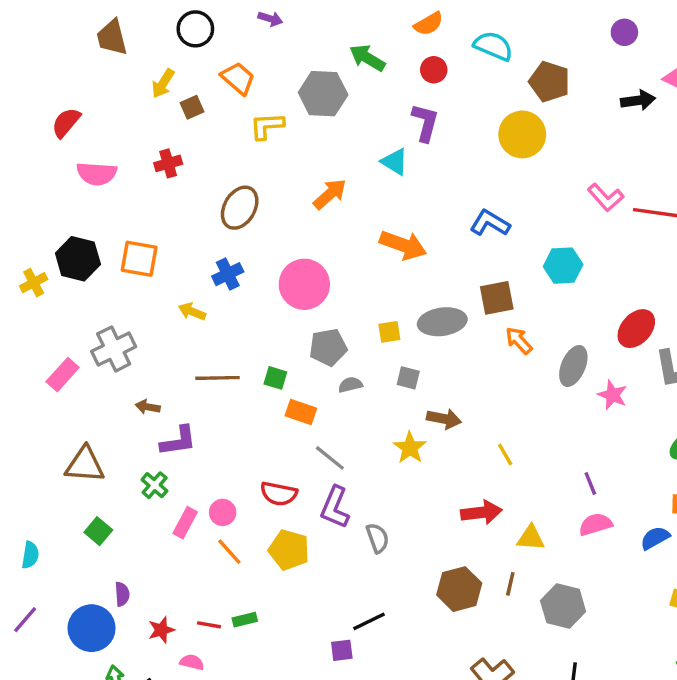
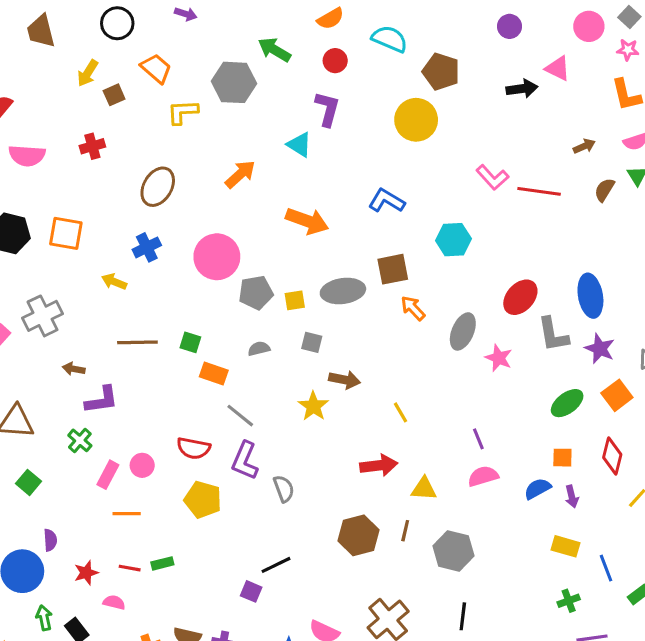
gray pentagon: (328, 347) -> (256, 293), moved
orange line: (229, 552) -> (127, 514), moved, turned -48
purple square: (342, 650) -> (251, 591), turned 30

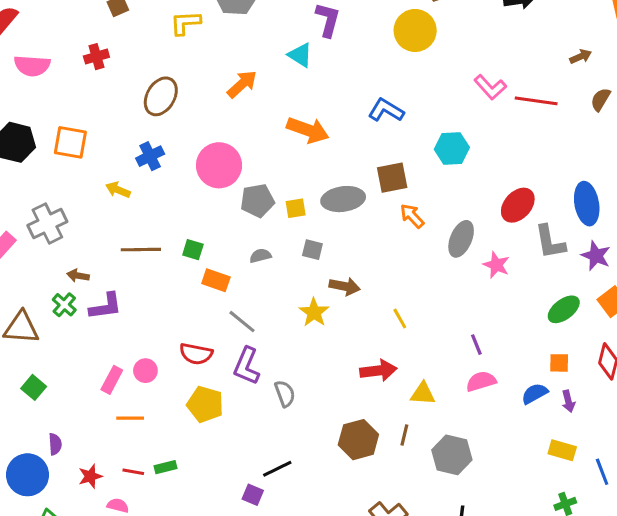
green cross: (80, 440) -> (64, 305), moved

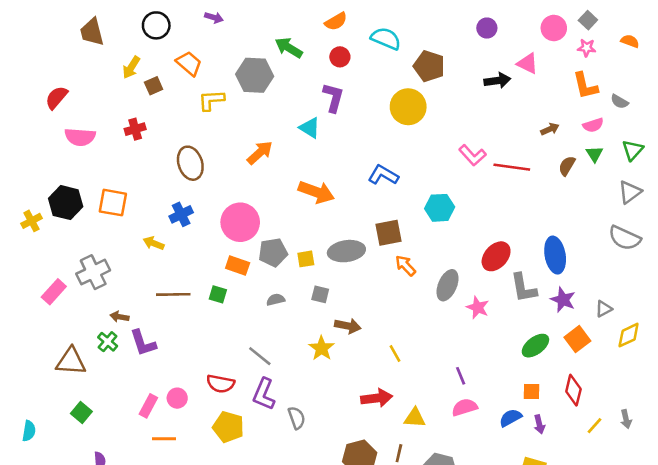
brown ellipse: (161, 96) -> (190, 163), turned -48
orange rectangle: (216, 280) -> (238, 266), moved
purple L-shape: (106, 306) -> (143, 343), turned 80

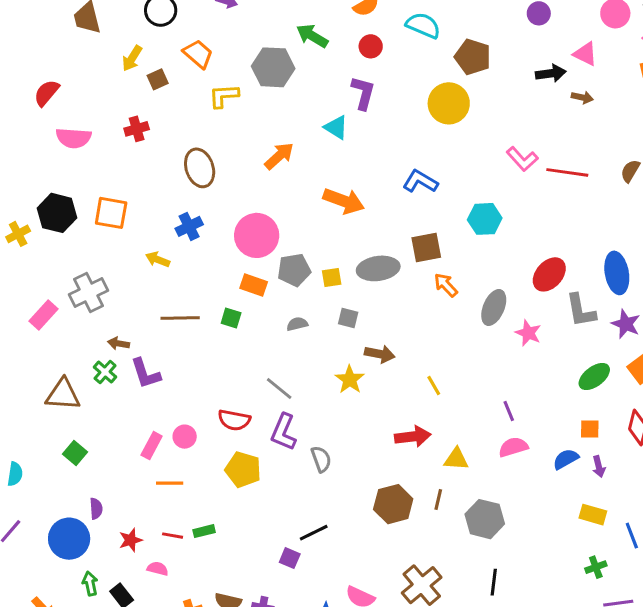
brown arrow: (550, 129) -> (582, 97), moved, turned 36

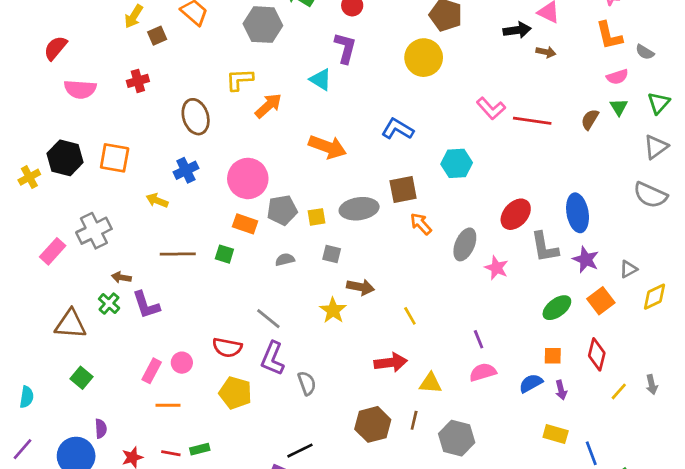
yellow L-shape: (224, 96) -> (240, 80), moved

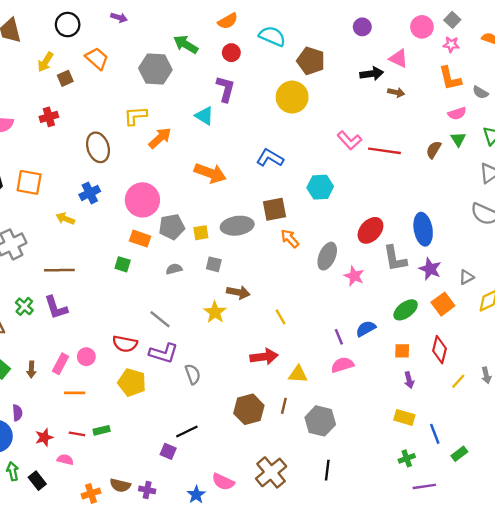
brown line: (178, 254) -> (59, 270), moved
brown arrow: (121, 277) -> (31, 370), moved, turned -98
purple L-shape: (273, 358) -> (163, 353), turned -96
blue semicircle: (531, 383) -> (366, 329), moved

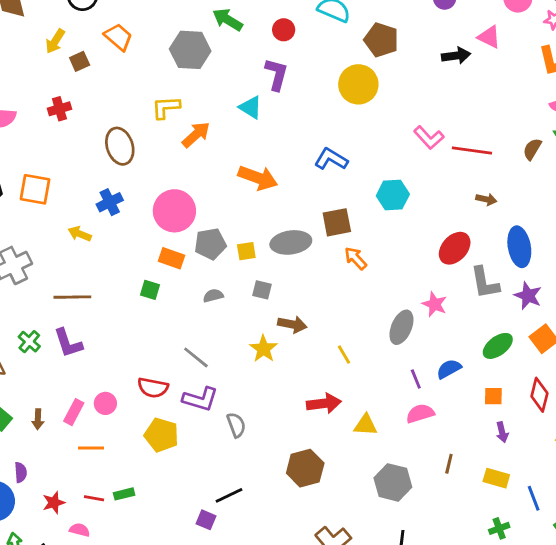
brown arrow: (396, 92) -> (486, 199), moved
gray ellipse: (327, 256) -> (401, 327), moved
brown line: (284, 406) -> (449, 464), moved

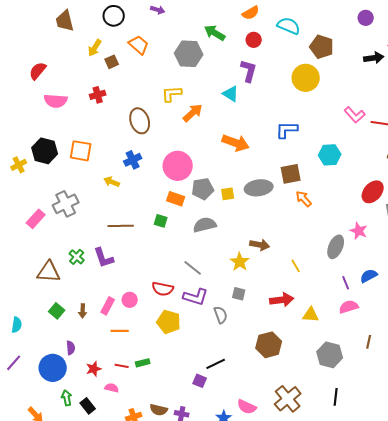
blue L-shape: (331, 159) -> (287, 130), turned -30
gray square: (262, 290) -> (239, 294), moved
gray semicircle: (213, 296) -> (205, 225), size x1.6
brown line: (72, 297) -> (121, 226), moved

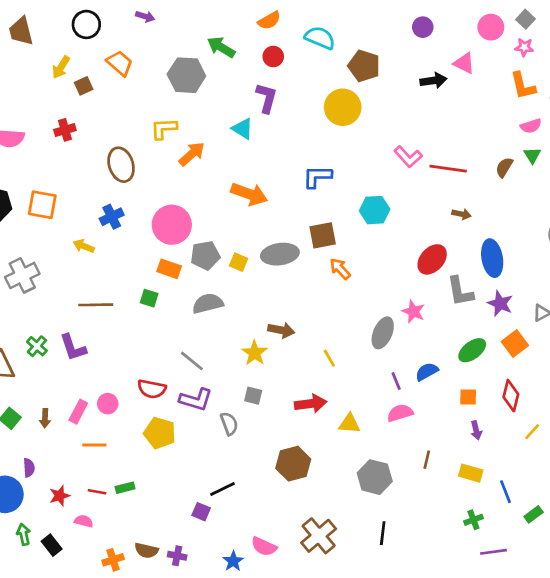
yellow square: (228, 194) -> (239, 262), turned 32

